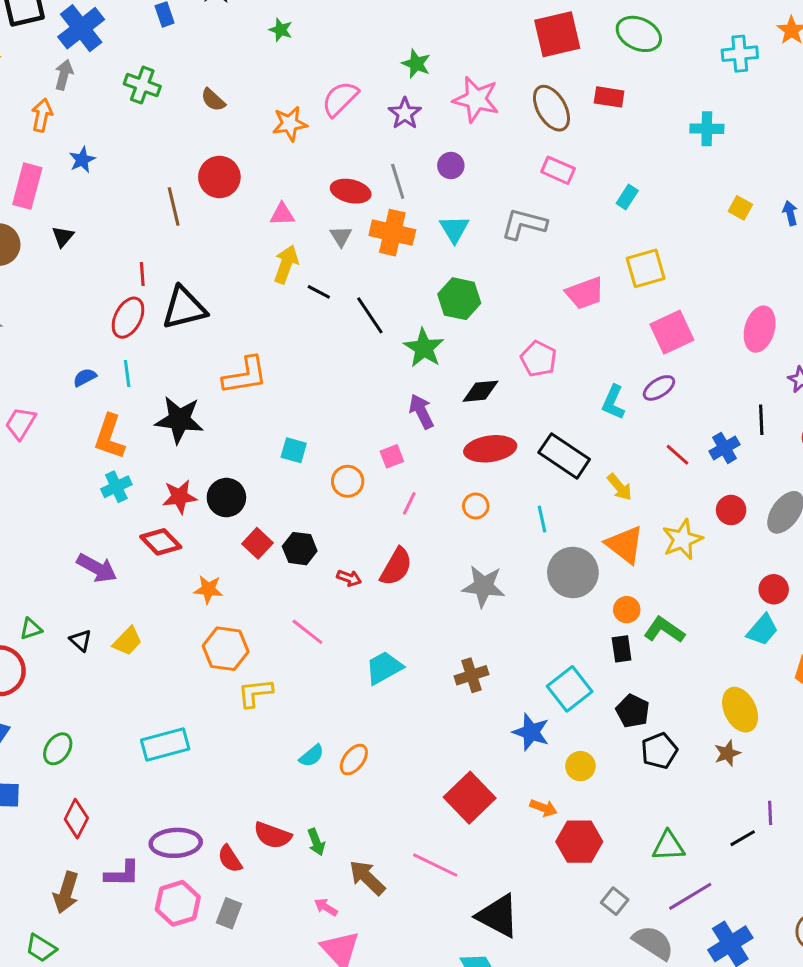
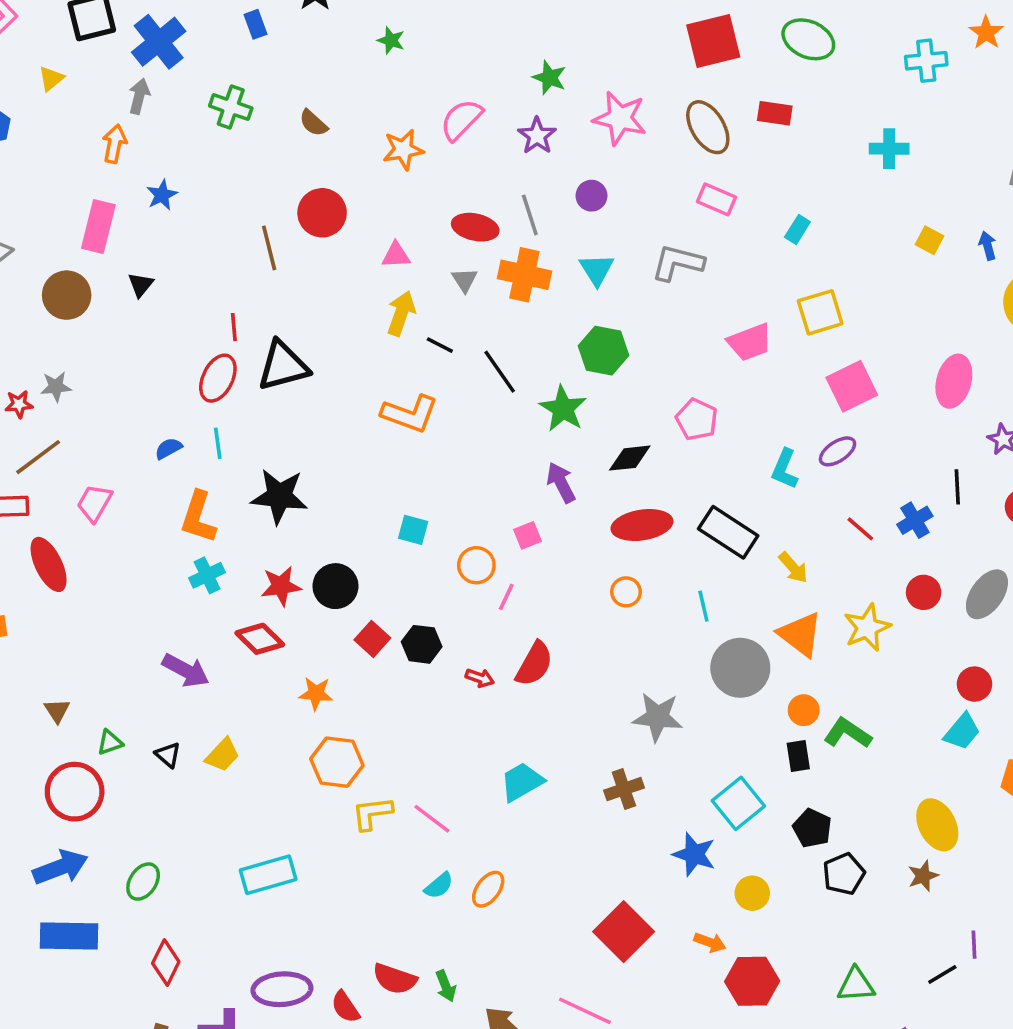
orange L-shape: (245, 375) -> (410, 414), moved, turned 30
pink line: (409, 503) -> (506, 597), moved
gray star: (484, 586) -> (657, 717), moved
pink line: (307, 632) -> (432, 819), moved

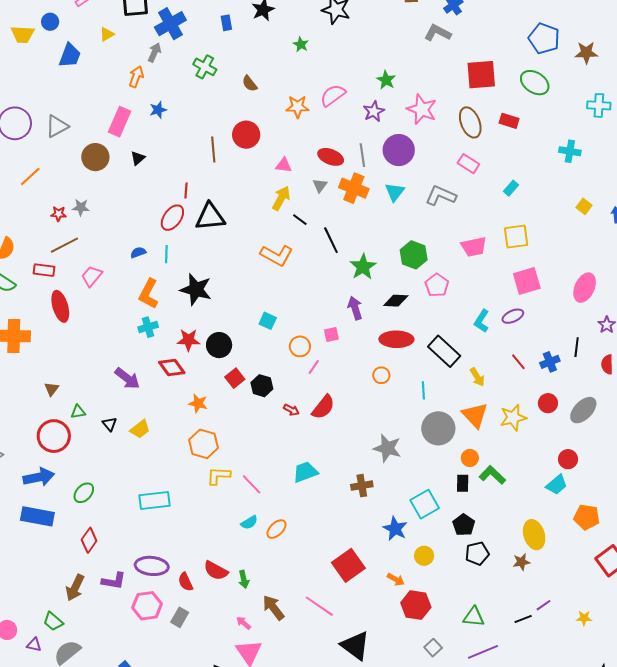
purple circle: (591, 196) -> (399, 150), size x1.8
green hexagon: (604, 351) -> (414, 255), moved
purple line: (974, 945) -> (544, 605), turned 49

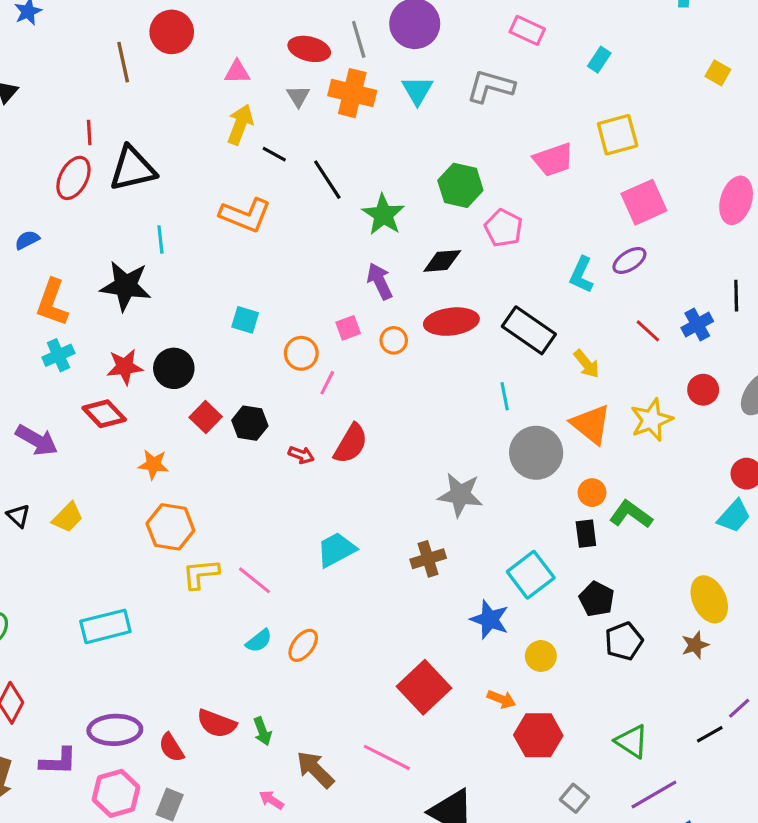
cyan line: (166, 254) -> (160, 239), moved
orange circle: (381, 375) -> (394, 340), moved
green triangle: (474, 617) -> (632, 741), turned 35

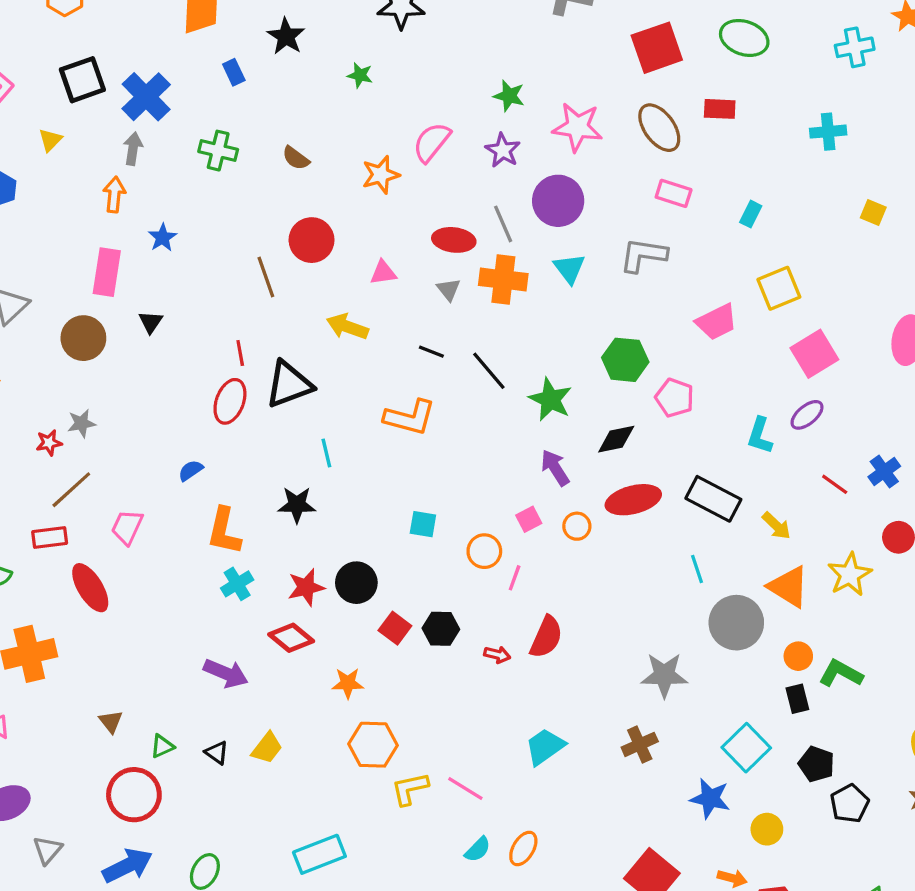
yellow arrow: (240, 124) -> (347, 327), moved, turned -84
black star: (126, 286) -> (297, 505), size x0.7

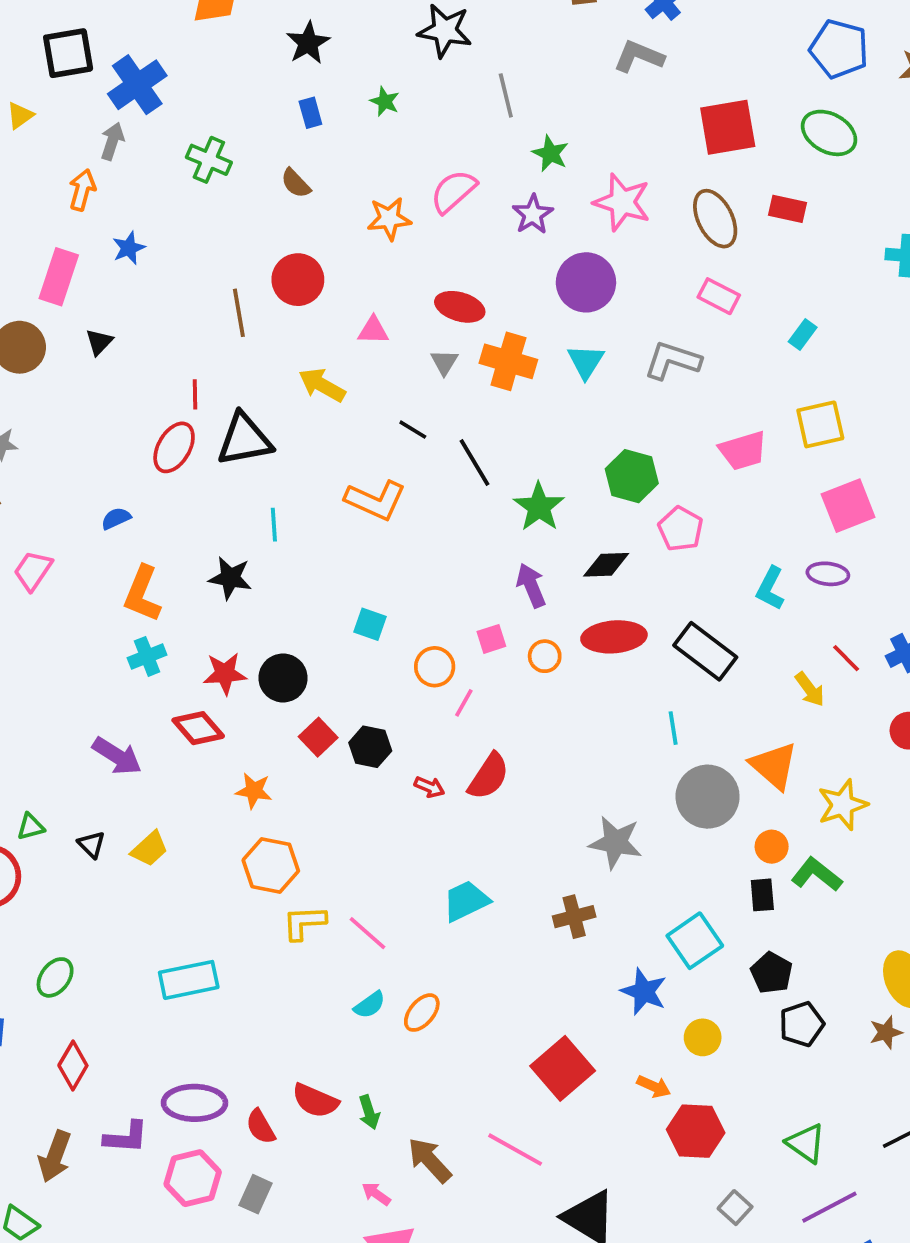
blue rectangle: (234, 72) -> (310, 113), moved
gray line: (503, 224) -> (506, 95), moved
purple ellipse: (807, 415) -> (828, 574), turned 36
yellow arrow: (776, 526) -> (810, 689), moved
yellow star: (850, 575) -> (843, 805), moved

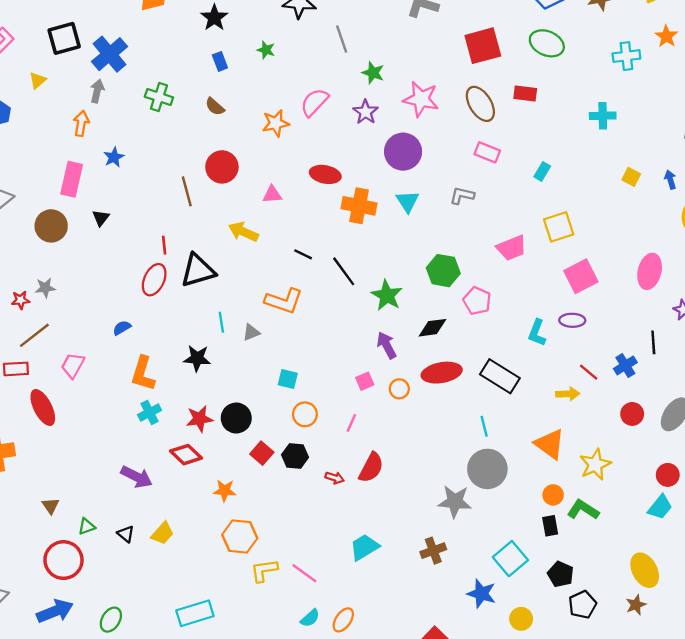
gray L-shape: (672, 361) -> (462, 196), size x0.7
gray triangle: (444, 362) -> (251, 332), moved, turned 42
orange circle: (435, 667) -> (305, 414), moved
yellow arrow: (810, 689) -> (568, 394), turned -50
gray circle: (708, 797) -> (487, 469), moved

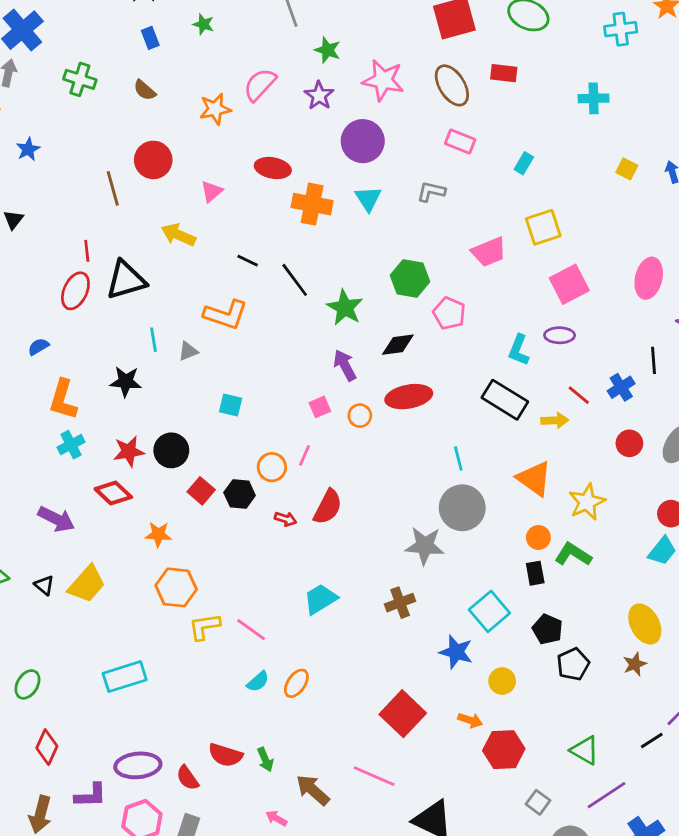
pink triangle: (272, 194) -> (212, 191), turned -36
black rectangle: (500, 376) -> (505, 400), moved
orange circle: (305, 414) -> (272, 467), moved
yellow trapezoid: (163, 533) -> (87, 584), size x1.4

